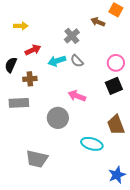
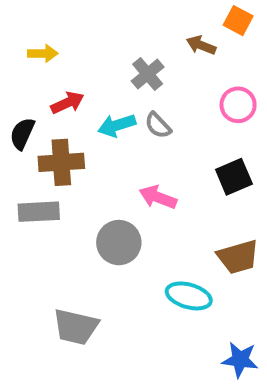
pink circle: (116, 63) -> (238, 105), moved
brown cross: (30, 79) -> (61, 162), size x1.5
brown trapezoid: (116, 125) -> (238, 257), turned -85
blue star: (117, 175) -> (240, 360), turned 30

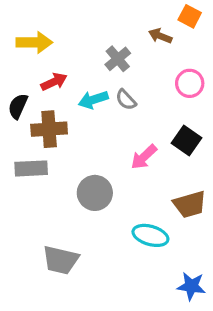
yellow arrow: (43, 53) -> (34, 42), size x1.5
black square: (234, 177) -> (186, 141), turned -32
pink arrow: (158, 197) -> (144, 157), moved, turned -64

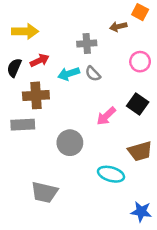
brown arrow: (160, 36) -> (118, 27), turned -35
gray cross: (118, 59) -> (87, 43), turned 36
black semicircle: (18, 106) -> (14, 68), moved

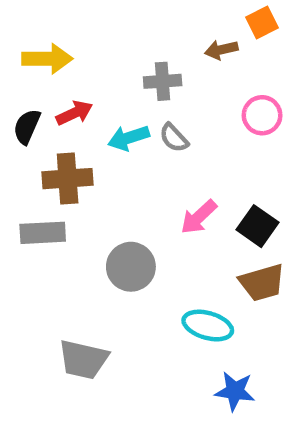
orange square: (140, 12) -> (262, 23), turned 35
black square: (138, 104) -> (258, 226), moved
blue star: (141, 212) -> (235, 391), moved

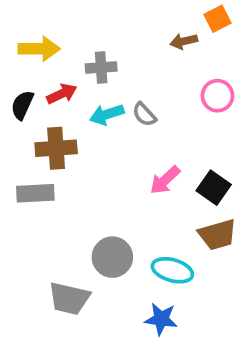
gray cross: (163, 81) -> (101, 68), moved
gray circle: (131, 267) -> (112, 257), moved
blue star: (235, 391) -> (161, 319), moved

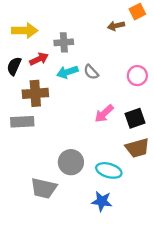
pink circle: (217, 96) -> (137, 76), moved
black square: (214, 188) -> (135, 118), turned 36

